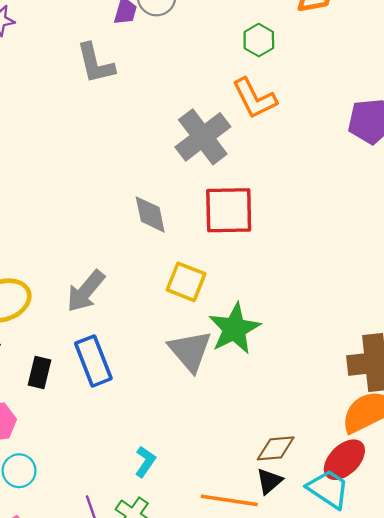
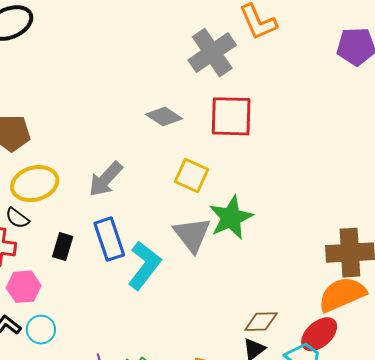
gray diamond: (150, 214) -> (164, 116), turned -48
cyan L-shape: (145, 462) -> (144, 265), moved, size x1.8

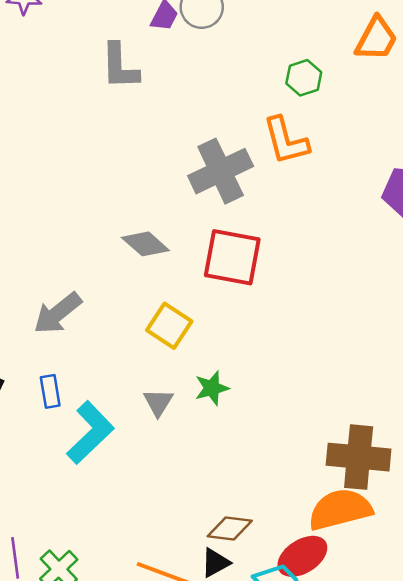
green star: (231, 218) -> (212, 388), size x0.6
gray triangle: (192, 235) -> (158, 402), size x0.6
blue rectangle: (109, 239) -> (50, 391), size x0.6

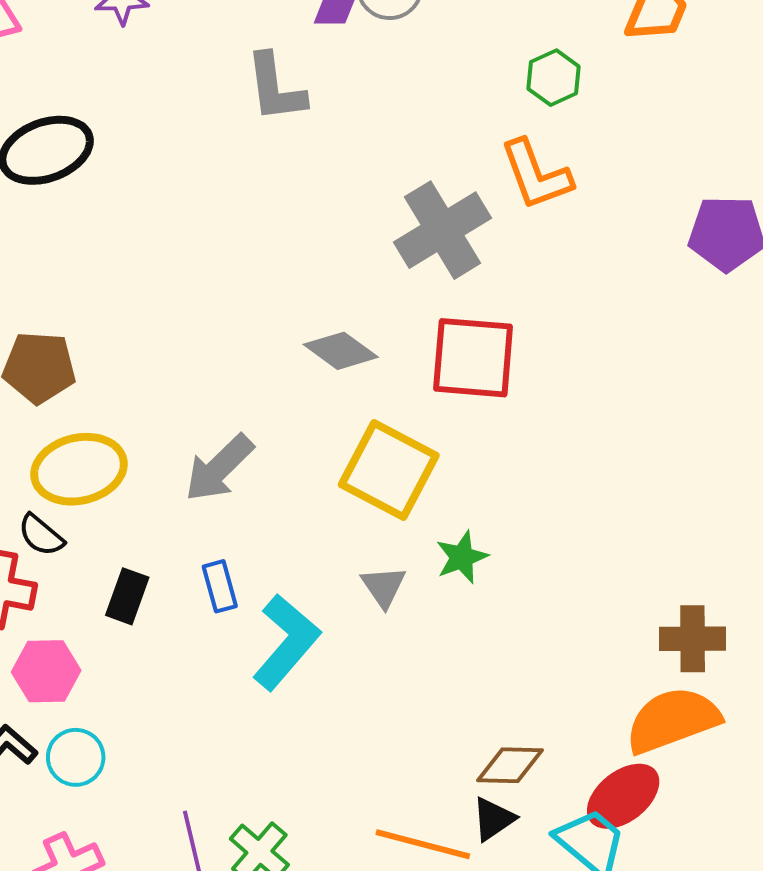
yellow square: (169, 326) -> (389, 470), size x1.4
brown cross: (359, 457) -> (693, 639), size x0.7

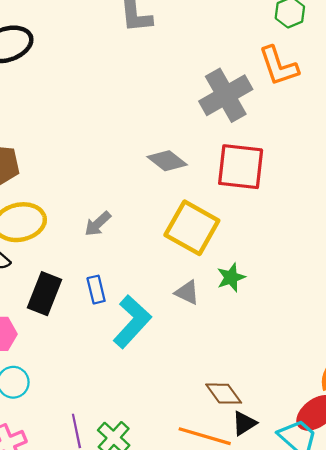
gray arrow: (219, 468) -> (98, 224), size x0.7
gray triangle: (384, 587) -> (187, 292), turned -32
black rectangle: (127, 596) -> (44, 294), size x1.4
brown diamond: (510, 765) -> (224, 394), moved, turned 51

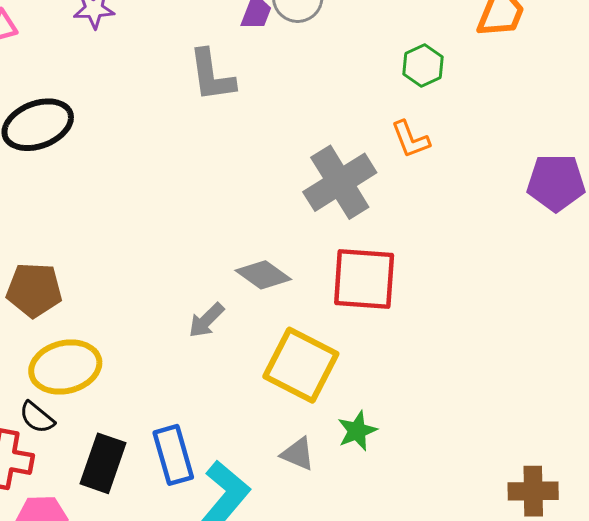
orange L-shape: (279, 66) -> (410, 139), size x0.7
gray arrow: (98, 224) -> (206, 320), moved
blue rectangle: (96, 290) -> (173, 455), size x1.5

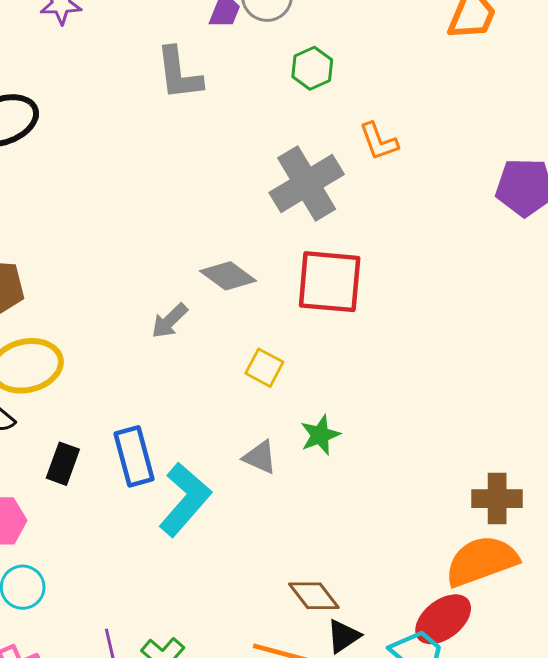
green hexagon: (423, 65) -> (312, 68), moved
yellow square: (301, 365) -> (264, 368), size x0.5
black rectangle: (103, 463) -> (63, 464), size x0.7

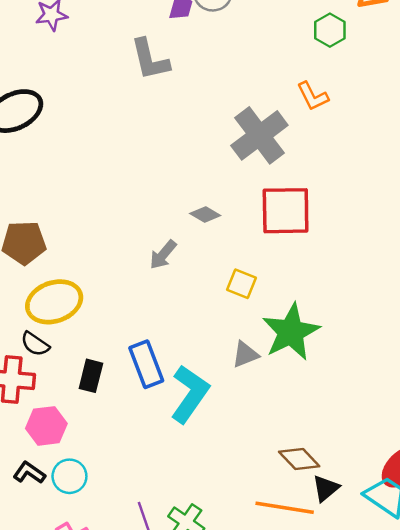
green hexagon: (312, 68) -> (330, 30), moved
gray diamond: (228, 276) -> (205, 214), size x0.7
green star: (320, 435) -> (291, 332), size x1.8
gray triangle: (260, 457) -> (245, 354), turned -40

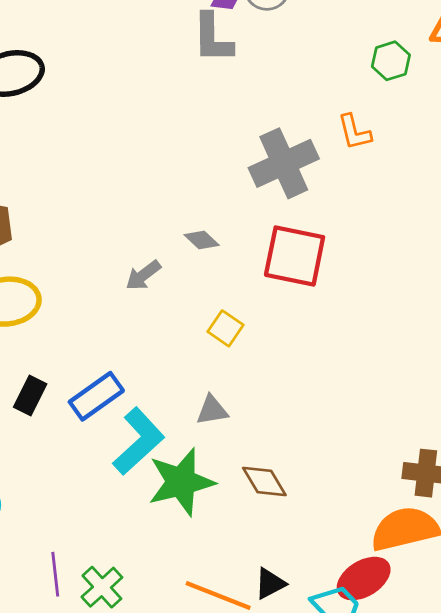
gray L-shape: (150, 59) -> (213, 38), moved
green star: (291, 332) -> (181, 482), moved
blue rectangle: (146, 364) -> (96, 396), turned 63
brown diamond: (299, 459) -> (264, 482), moved

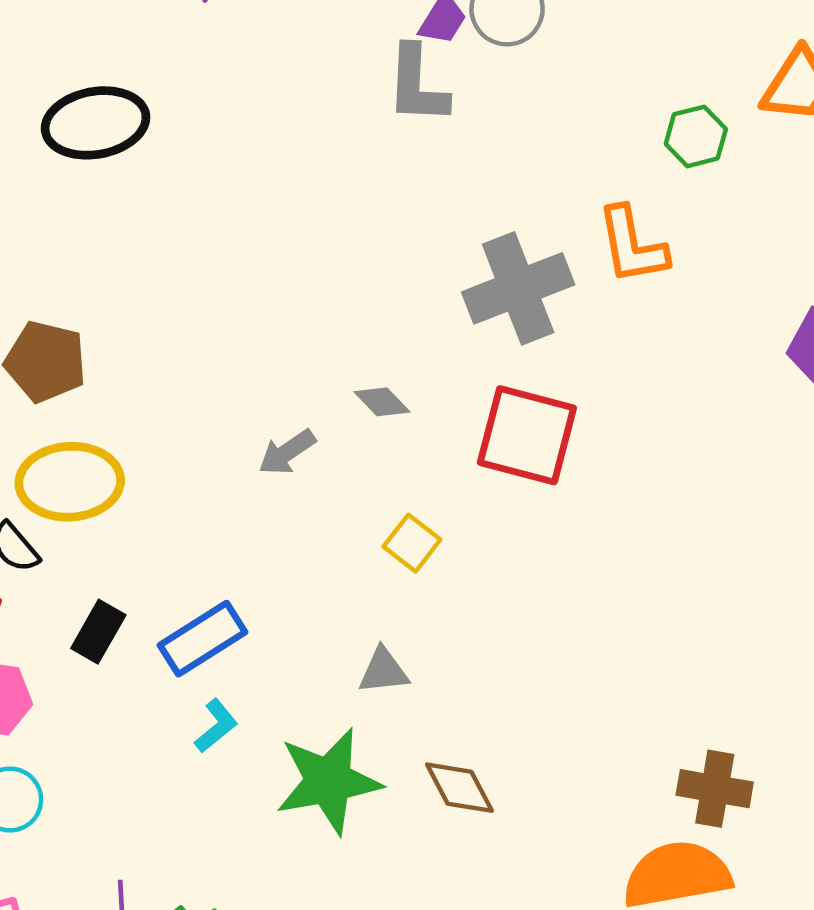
orange L-shape: (354, 132) -> (632, 245), size x1.4
cyan L-shape: (139, 441) -> (216, 726), moved, size x0.5

